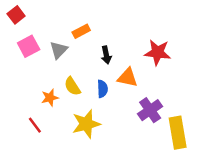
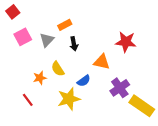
black arrow: (106, 55) -> (74, 44), moved
blue semicircle: (102, 89) -> (84, 81), moved, turned 56
yellow rectangle: (178, 133) -> (142, 106), turned -45

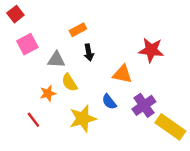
gray triangle: (47, 40) -> (56, 60), moved, turned 49
blue semicircle: (84, 81) -> (109, 102), moved, turned 88

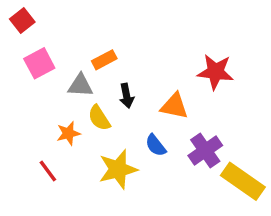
orange rectangle: (78, 30) -> (104, 60), moved
black arrow: (89, 52) -> (127, 96), moved

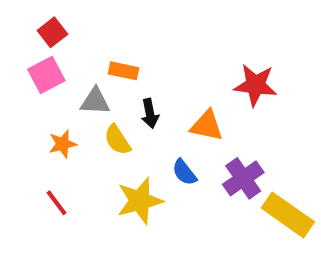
red square: (22, 21) -> (52, 32), moved
orange rectangle: (104, 60) -> (123, 71), turned 40
orange star: (68, 133) -> (63, 144), moved

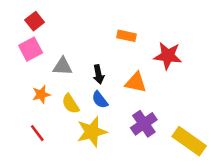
orange rectangle: (123, 71) -> (127, 36), moved
yellow semicircle: (117, 140) -> (71, 104), moved
blue semicircle: (184, 172) -> (100, 100), moved
purple cross: (243, 178) -> (144, 124), moved

